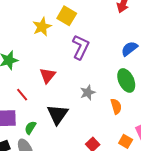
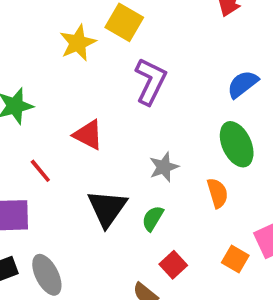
red triangle: (48, 75) -> (88, 135), turned -42
green semicircle: (30, 128) -> (153, 218), moved

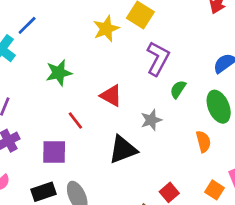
gray star: (164, 167) -> (151, 120), moved
black triangle: (107, 208) -> (123, 149), turned 32
green semicircle: (153, 218) -> (178, 89), moved

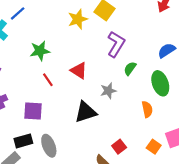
red line: (75, 120) -> (48, 80), moved

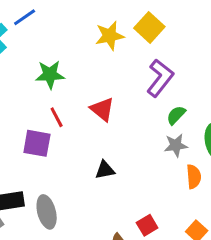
gray star: (108, 91) -> (176, 145), moved
purple square: (33, 111) -> (37, 143), moved
black triangle: (86, 112) -> (105, 170), size x0.6

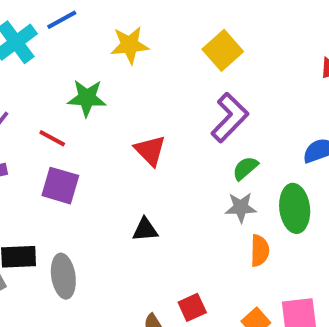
yellow star: (110, 36) -> (130, 45), moved
red line: (57, 117) -> (52, 138), moved, turned -40

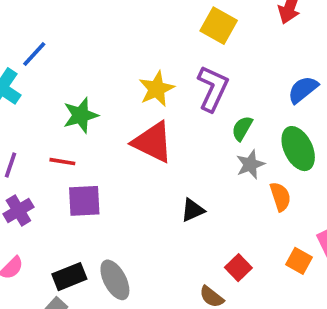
yellow star: (130, 45) -> (157, 89), moved
yellow square: (223, 50) -> (219, 26), moved
red triangle: (150, 150) -> (153, 142), size x1.4
black triangle: (145, 230) -> (193, 210), moved

